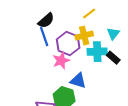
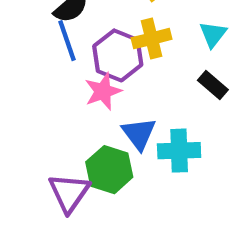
cyan cross: (97, 52) -> (179, 151), moved
blue triangle: (78, 81) -> (139, 134), turned 36

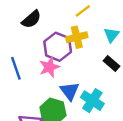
blue line: (67, 41) -> (16, 68), moved
cyan cross: (179, 151) -> (92, 101), turned 35

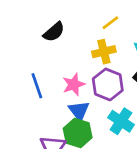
purple hexagon: (58, 47) -> (108, 84), moved
blue triangle: (70, 91) -> (79, 111), moved

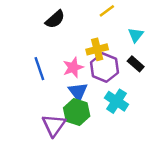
yellow cross: (104, 52) -> (97, 49), moved

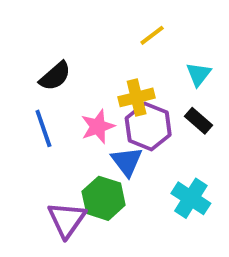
black semicircle: (55, 19) -> (55, 76), moved
blue triangle: (78, 92) -> (127, 161), moved
cyan cross: (116, 101) -> (191, 198), moved

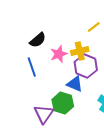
yellow line: (152, 35) -> (94, 27), moved
pink star: (98, 127) -> (59, 54), moved
blue triangle: (127, 161) -> (75, 84), turned -30

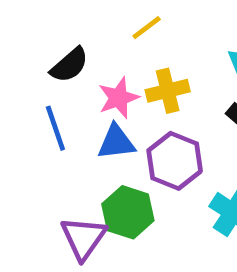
yellow line: (94, 27) -> (147, 28), moved
purple hexagon: (86, 66) -> (175, 161), moved
blue triangle: (75, 84) -> (116, 142), moved, turned -30

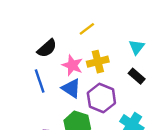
pink star: (119, 98) -> (72, 65), turned -30
blue triangle: (116, 142) -> (71, 88), turned 40

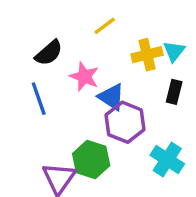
yellow cross: (98, 62) -> (147, 55), moved
black rectangle: (137, 76) -> (174, 92), turned 63
blue triangle: (71, 88) -> (111, 97), moved

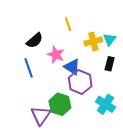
yellow line: (105, 26) -> (68, 24), turned -72

